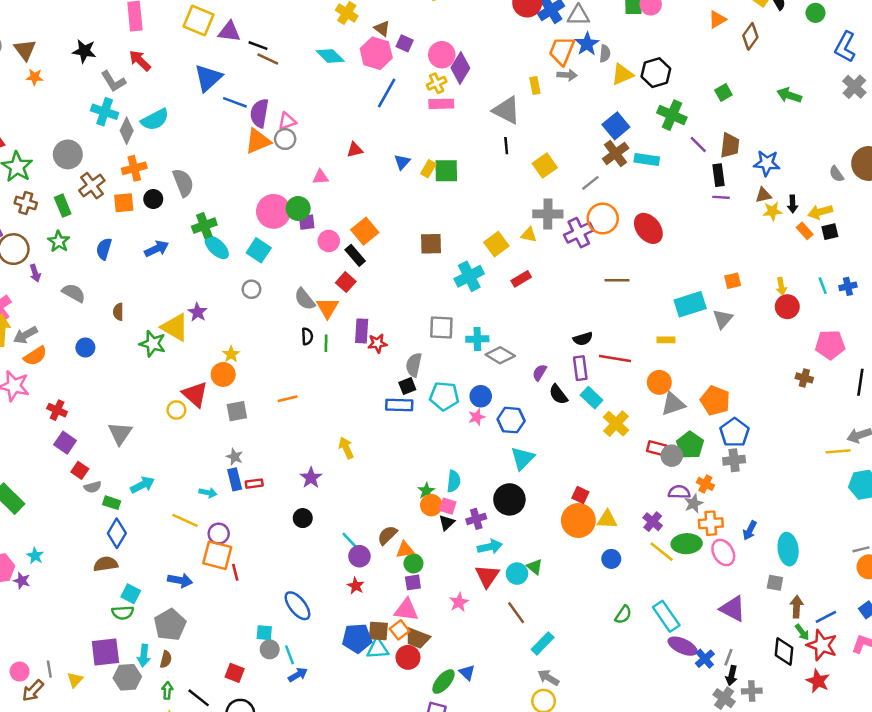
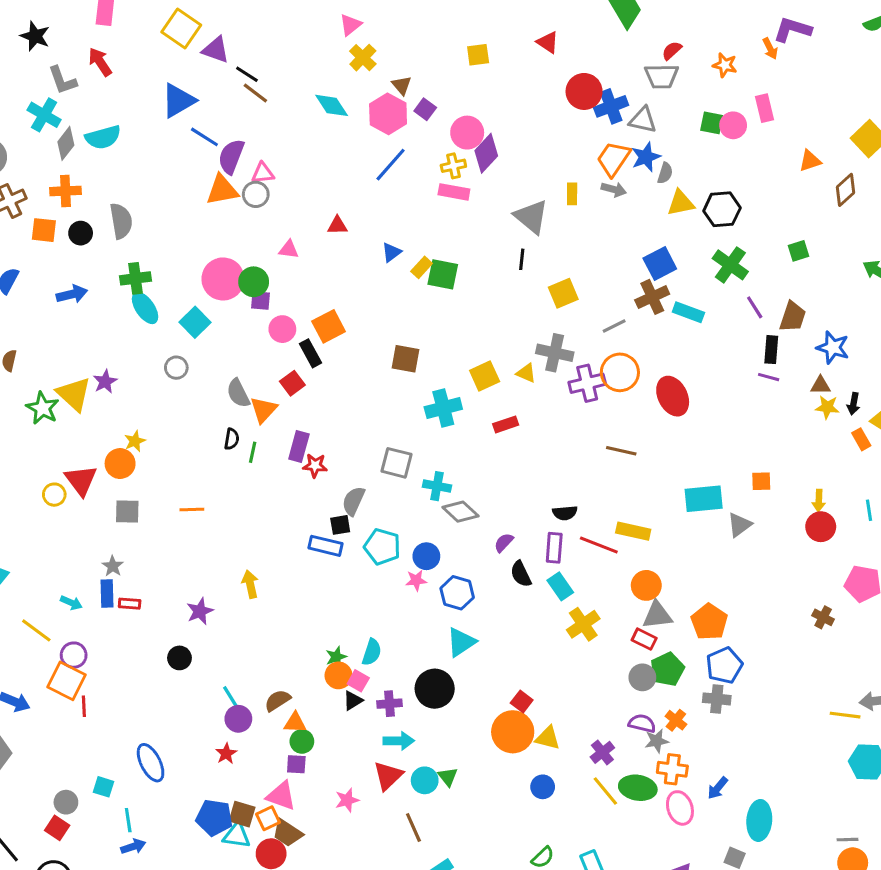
yellow rectangle: (666, 340) -> (633, 531), moved, size x1.5
red rectangle: (657, 448) -> (644, 639), moved
gray circle: (270, 649) -> (66, 802), moved

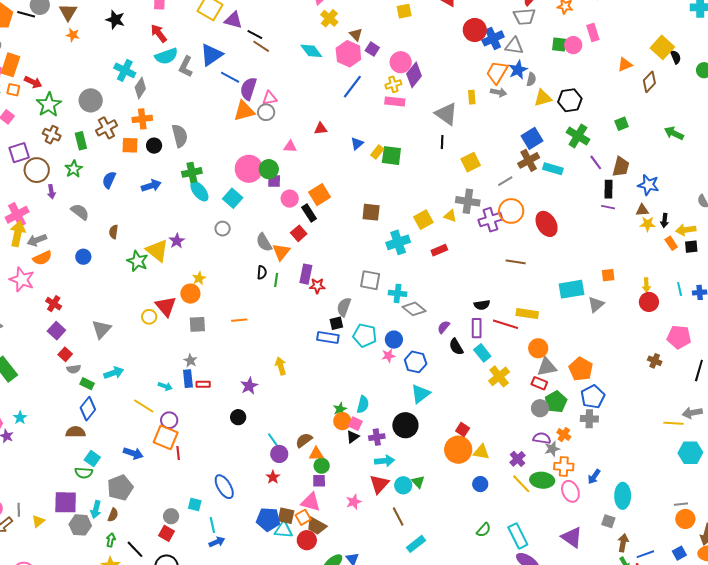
gray L-shape: (62, 80) -> (186, 67), moved, turned 50
cyan semicircle: (103, 137) -> (166, 56), moved

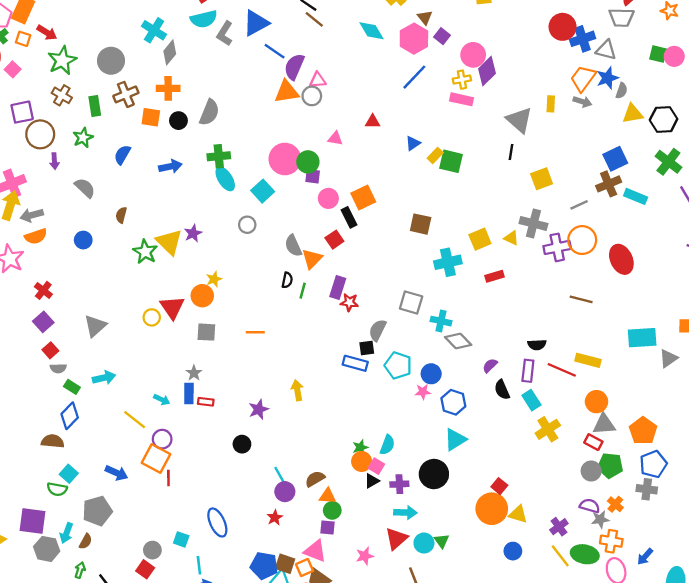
gray semicircle: (180, 136) -> (209, 112), turned 30
green pentagon: (556, 402) -> (610, 465), turned 30

